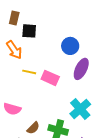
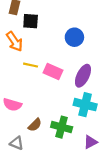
purple ellipse: (81, 69) -> (83, 76), moved
cyan cross: (80, 109) -> (85, 105), turned -35

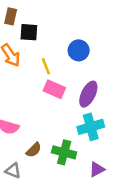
yellow line: (31, 65) -> (46, 66), moved, turned 56
cyan cross: (85, 105) -> (91, 127), turned -30

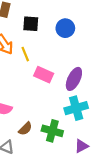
black square: (29, 32) -> (31, 24), moved
blue circle: (79, 50) -> (65, 28), moved
yellow line: (46, 66) -> (25, 54), moved

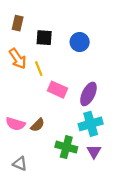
brown semicircle: (25, 129) -> (38, 125), moved
purple triangle: (82, 146) -> (94, 152), moved, turned -32

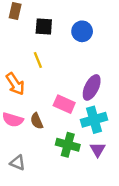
orange arrow: (18, 59) -> (15, 84), moved
pink rectangle: (57, 90) -> (64, 104), moved
brown semicircle: (38, 125) -> (37, 121), turned 112

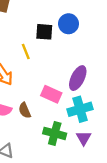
black square: (44, 27) -> (44, 32), moved

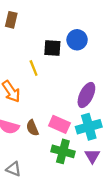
pink rectangle: (51, 94) -> (59, 124), moved

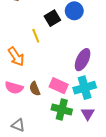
black square: (52, 48) -> (52, 18), turned -35

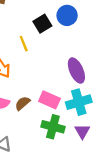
purple ellipse: (83, 60) -> (76, 70), turned -50
brown semicircle: (35, 89) -> (23, 103), turned 72

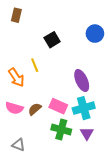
blue circle: (67, 15) -> (95, 34), moved
yellow line: (24, 44) -> (35, 65), moved

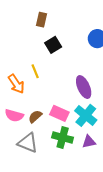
brown rectangle: (16, 15) -> (42, 20), moved
cyan cross: (84, 108) -> (86, 115), turned -35
purple triangle: (87, 134) -> (89, 142), turned 48
gray triangle: (18, 145) -> (28, 143), moved, size x1.5

